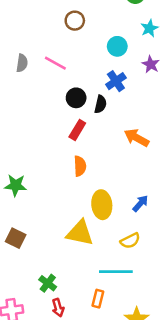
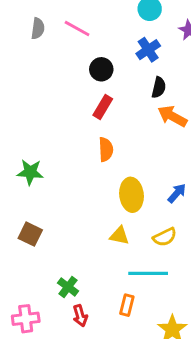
black semicircle: (101, 104) -> (159, 87), moved
yellow triangle: (80, 233) -> (119, 236), moved, size x0.6

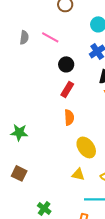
yellow ellipse: (132, 195) -> (86, 147), turned -30

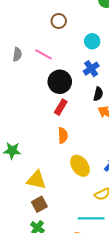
black circle: (66, 64) -> (60, 82), size x1.5
brown square: (19, 173) -> (39, 204), moved, turned 35
yellow triangle: (78, 174) -> (36, 180), moved, size x1.5

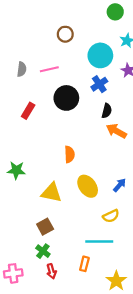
cyan circle: (92, 41) -> (100, 55), size x1.5
pink line: (44, 54) -> (49, 69), turned -42
red rectangle: (61, 107) -> (28, 111), moved
yellow triangle: (36, 180) -> (51, 193), moved

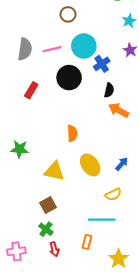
cyan circle: (100, 55) -> (84, 46), moved
gray semicircle: (22, 69) -> (25, 49), size x1.5

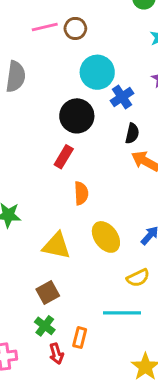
pink line: (52, 49) -> (45, 27), moved
red rectangle: (31, 90) -> (64, 157), moved
orange rectangle: (87, 242) -> (80, 338), moved

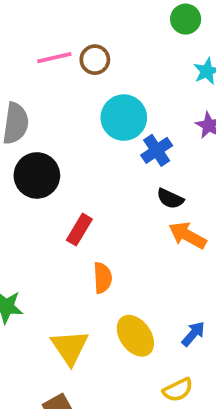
black circle: (77, 116) -> (37, 175), moved
black semicircle: (132, 133) -> (170, 199), turned 102
yellow triangle: (56, 246) -> (70, 347), turned 44

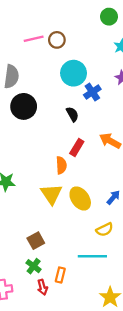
black semicircle: (170, 199) -> (72, 114), moved, turned -144
red rectangle: (79, 230) -> (77, 147), moved
yellow triangle: (70, 347) -> (51, 194), moved

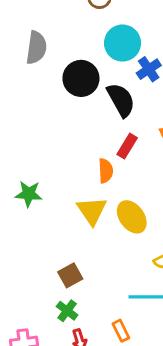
black circle: (24, 106) -> (81, 78), moved
black semicircle: (72, 114) -> (121, 100), size x1.6
orange rectangle: (60, 275) -> (121, 331), moved, turned -40

